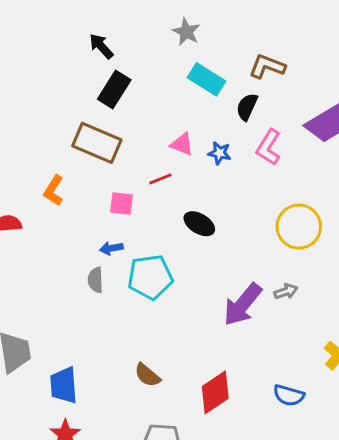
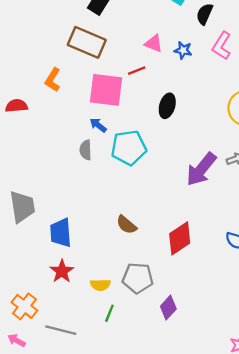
pink square: (121, 203) -> (106, 90), size x1.8
black ellipse: (199, 224) -> (167, 106), turned 75
blue arrow: (111, 248) -> (98, 125), turned 48

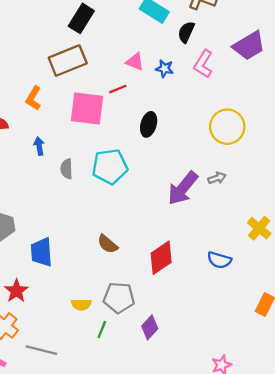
brown rectangle: (87, 42) -> (68, 61), turned -45
blue arrow: (98, 125) -> (39, 146), moved, turned 42
red star: (62, 271) -> (16, 291), moved
green line: (109, 313) -> (102, 330), moved

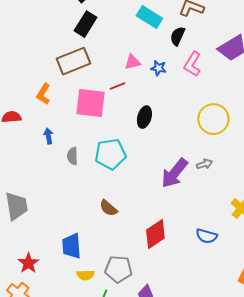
pink triangle: (135, 62) -> (132, 62), turned -36
brown semicircle: (108, 244) -> (108, 208), moved
blue trapezoid: (41, 252) -> (71, 246), moved

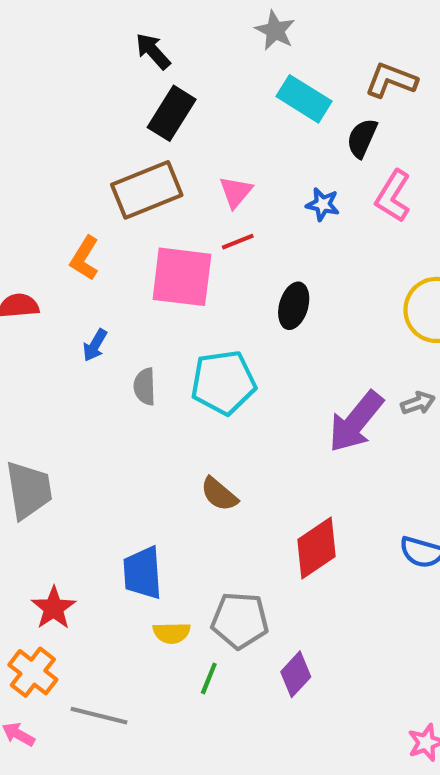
pink triangle: (132, 62) -> (236, 192), moved, turned -36
blue arrow: (48, 136) -> (95, 345), turned -140

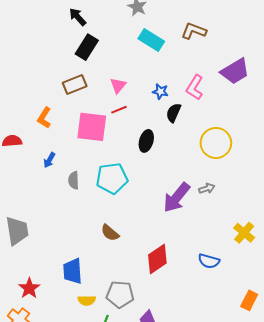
black semicircle: (362, 138) -> (174, 113), moved
brown rectangle: (147, 190) -> (75, 84), size x0.7

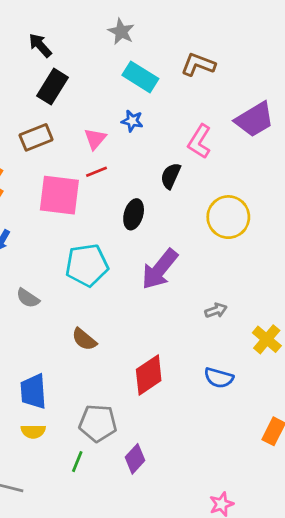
blue star: (160, 92) -> (132, 121), moved
gray semicircle: (74, 180) -> (28, 298), moved, turned -54
gray arrow: (207, 188) -> (216, 310), moved
purple arrow: (177, 197) -> (160, 269), moved
yellow semicircle: (87, 300) -> (33, 431), moved

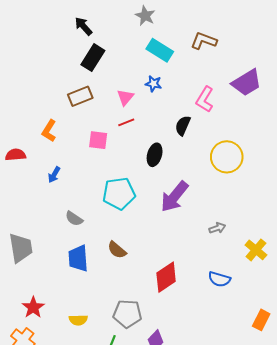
pink square: (59, 195) -> (98, 140), size x0.6
blue trapezoid: (33, 392) -> (78, 258), moved

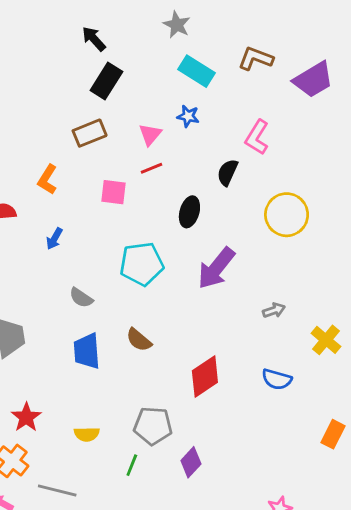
purple trapezoid: (247, 83) -> (313, 80), moved

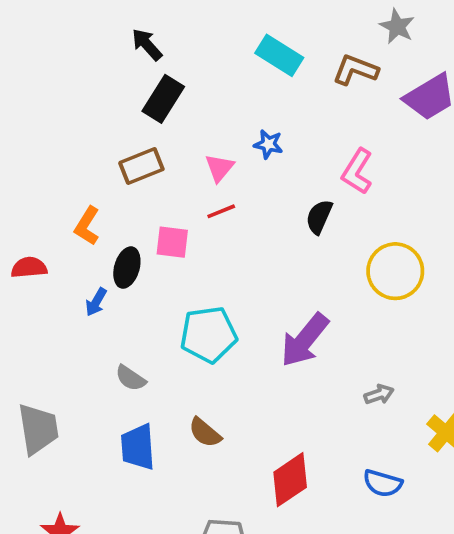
gray star: (177, 25) -> (397, 26), moved
cyan rectangle: (197, 71) -> (279, 55), moved
black ellipse: (189, 212) -> (127, 268), moved

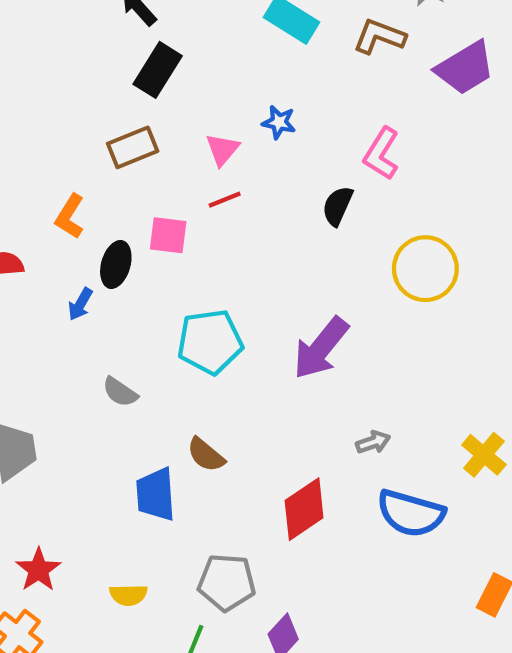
gray arrow: (379, 394) -> (373, 442), moved
blue trapezoid: (138, 447) -> (156, 494), moved
blue semicircle: (383, 483) -> (411, 513), size x1.5

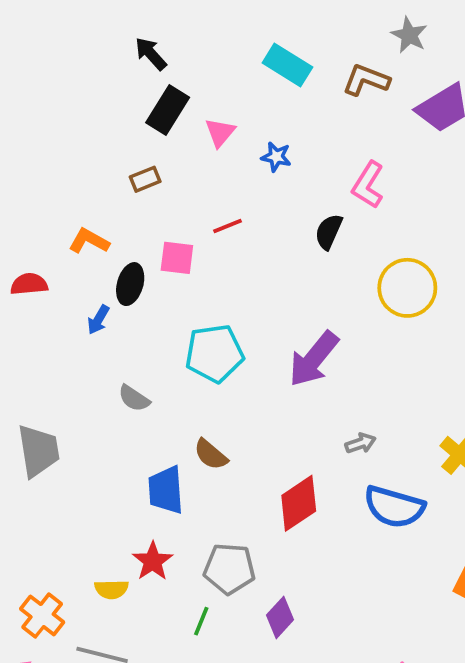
brown rectangle: (133, 147) -> (145, 179), size x0.7
pink triangle: (222, 149) -> (220, 132), moved
orange L-shape: (70, 216) -> (89, 241), turned 87
red star: (38, 570) -> (153, 561), moved
yellow semicircle: (128, 595) -> (111, 589), moved

